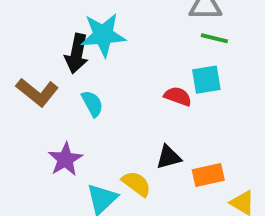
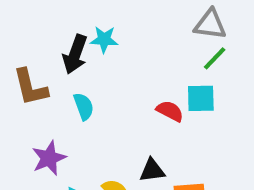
cyan star: (103, 35) -> (104, 39), size x0.6
green line: (214, 38) -> (215, 58), turned -68
brown L-shape: (37, 92) -> (30, 87), turned 30

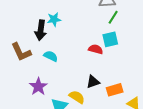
cyan semicircle: (84, 106) -> (51, 56), turned -32

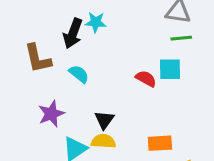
green line: (113, 17) -> (181, 38), turned 40
black triangle: (93, 82) -> (104, 120), moved, turned -48
yellow semicircle: (77, 97) -> (103, 141), turned -42

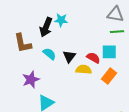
black triangle: (104, 120) -> (69, 57), moved
yellow semicircle: (103, 141) -> (84, 70), moved
orange rectangle: (160, 143) -> (109, 76), moved, turned -49

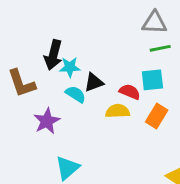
cyan star: (61, 20) -> (70, 67), moved
cyan semicircle: (49, 54) -> (76, 94), moved
black triangle: (69, 57) -> (94, 82), moved, turned 40
purple star: (31, 80) -> (47, 121), moved

